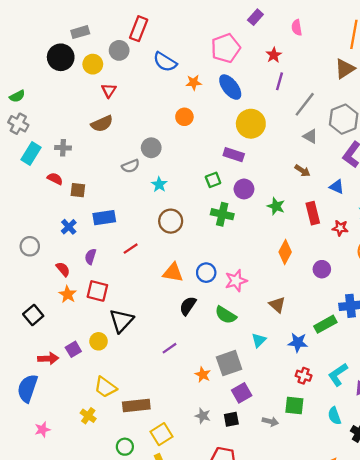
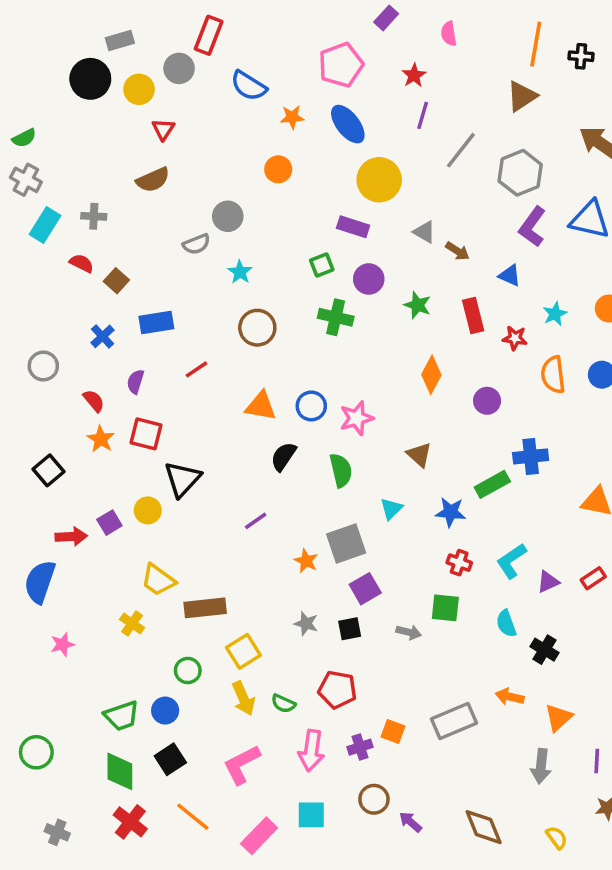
gray triangle: (310, 136) -> (424, 232), moved
brown square: (78, 190) -> (116, 281), turned 35
green semicircle: (226, 315) -> (341, 470), turned -135

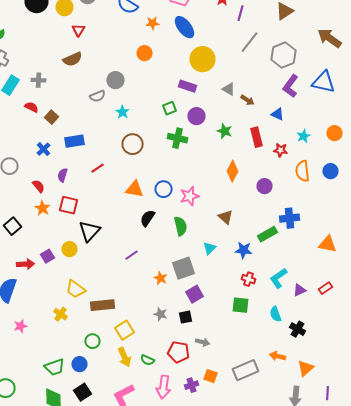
purple line: (423, 115) -> (240, 13), moved
gray arrow: (409, 632) -> (202, 342), moved

